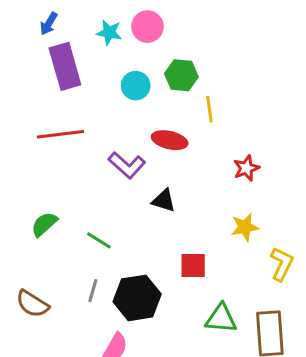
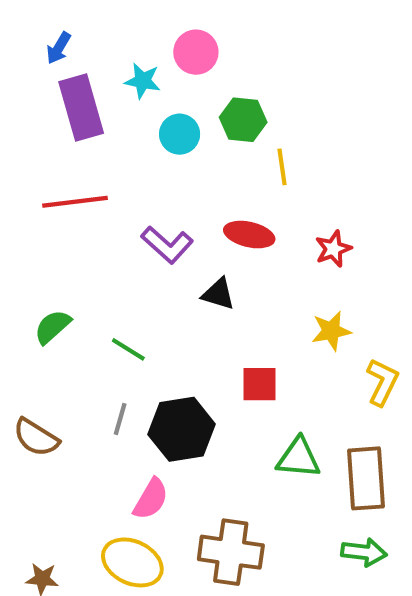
cyan star: (109, 32) -> (143, 81), moved
red ellipse: (170, 140) -> (249, 235), moved

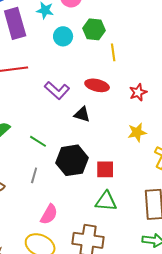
red square: (259, 384) -> (105, 169), moved
black hexagon: (182, 429) -> (72, 160), moved
green triangle: (298, 458) -> (106, 201), moved

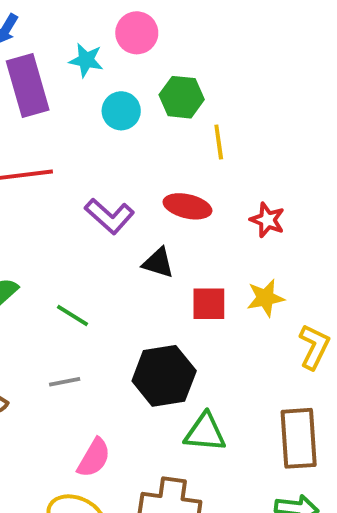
red star: (138, 92) -> (267, 220), turned -30
black hexagon: (72, 160) -> (164, 376), moved
red square: (105, 169) -> (209, 304), moved
gray line: (34, 175) -> (65, 382), turned 63

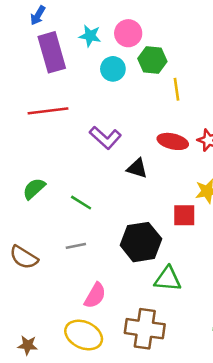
pink circle: (137, 33) -> (128, 33), moved
red ellipse: (187, 206) -> (173, 141), moved
red square: (209, 304) -> (184, 215), moved

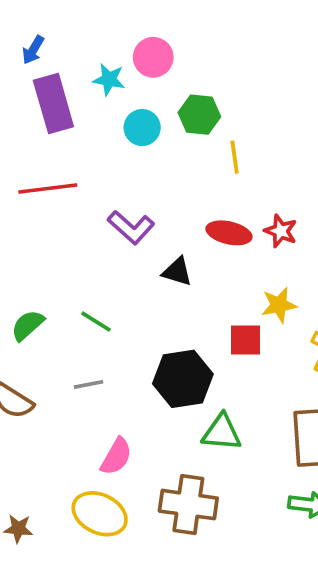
pink circle: (128, 33) -> (153, 57), moved
green semicircle: (34, 189) -> (28, 325), moved

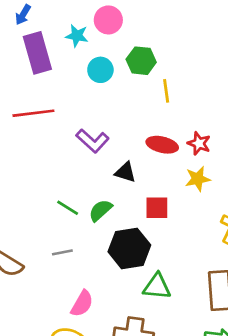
yellow star: (279, 305) -> (198, 179), moved
green semicircle: (28, 325) -> (100, 210), moved
red square: (246, 340) -> (157, 208), moved

